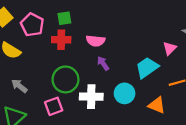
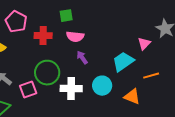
green square: (64, 18) -> (66, 16), moved
pink square: (54, 106) -> (28, 90), moved

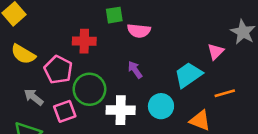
pink pentagon: (16, 22) -> (58, 70), moved
pink semicircle: (75, 37) -> (139, 31), moved

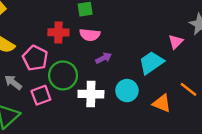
pink semicircle: (139, 31) -> (90, 35), moved
purple arrow: (135, 70) -> (104, 58), turned 98
orange line: (225, 93) -> (189, 89), moved, turned 54

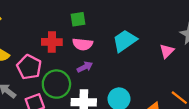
purple arrow: (104, 58) -> (85, 67), moved
cyan trapezoid: (151, 63) -> (125, 41), moved

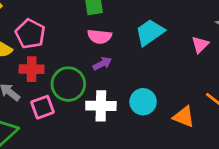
red cross: (52, 42) -> (32, 69), moved
pink pentagon: (29, 67) -> (30, 34), moved

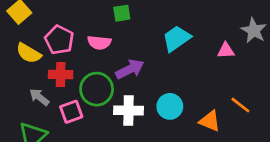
pink semicircle: (100, 37) -> (99, 42), moved
pink triangle: (200, 45) -> (226, 50), turned 42
purple arrow: (102, 64) -> (130, 69), size x1.5

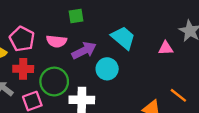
cyan trapezoid: (176, 38) -> (123, 38), turned 75
purple arrow: (130, 69) -> (84, 50), moved
cyan circle: (170, 106) -> (107, 69), moved

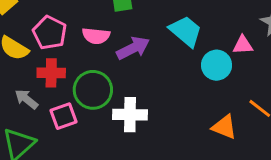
cyan circle: (107, 69) -> (217, 65), moved

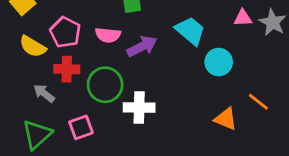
pink triangle: (243, 45) -> (243, 18), moved
pink square: (64, 116) -> (81, 127), moved

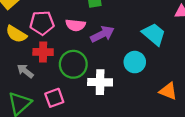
cyan trapezoid: (190, 31) -> (154, 34), moved
pink pentagon: (65, 32) -> (42, 23), turned -30
cyan circle: (219, 62) -> (135, 62), moved

